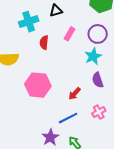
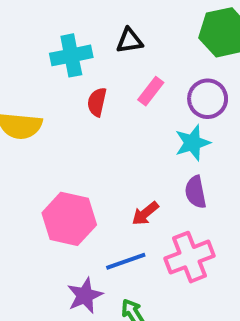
pink hexagon: (38, 85) -> (69, 219), moved
pink cross: (99, 112) -> (189, 257), size x1.6

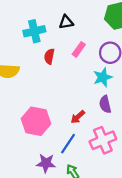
blue line: (126, 261) -> (68, 144), turned -35
purple star: (85, 296) -> (46, 163), turned 30

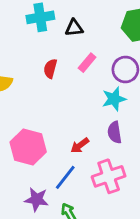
cyan cross: (34, 31) -> (40, 17), moved

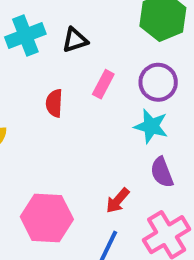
cyan star: (114, 99) -> (151, 126), turned -30

